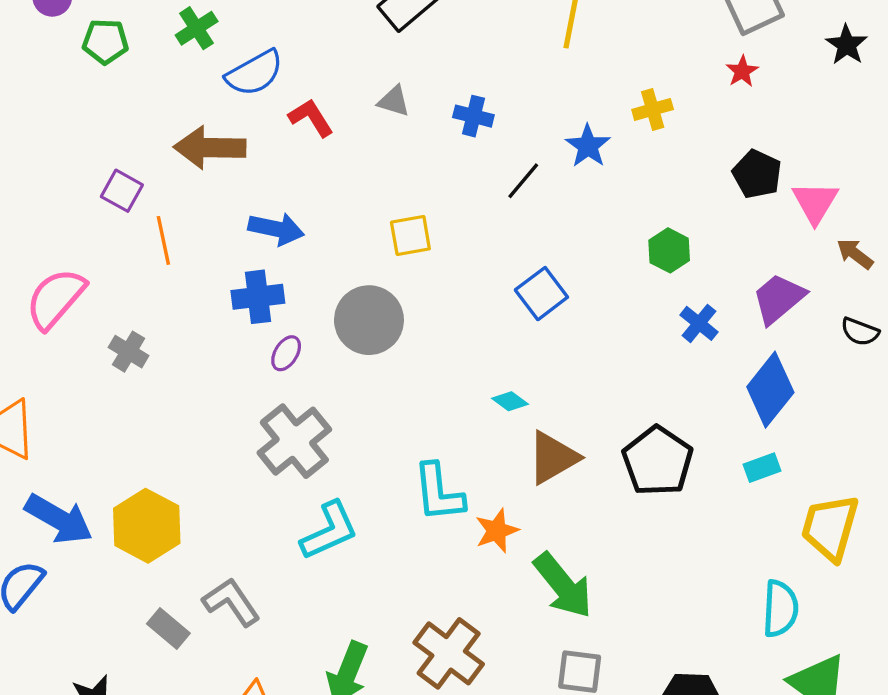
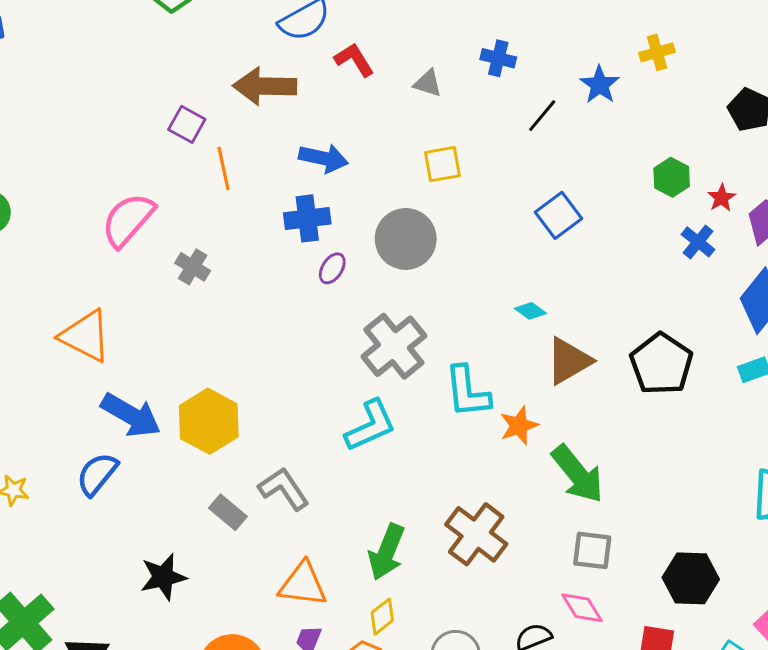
red star: (742, 71) -> (722, 198), moved
gray triangle: (394, 101) -> (428, 83), moved
gray cross: (294, 441) -> (394, 346), moved

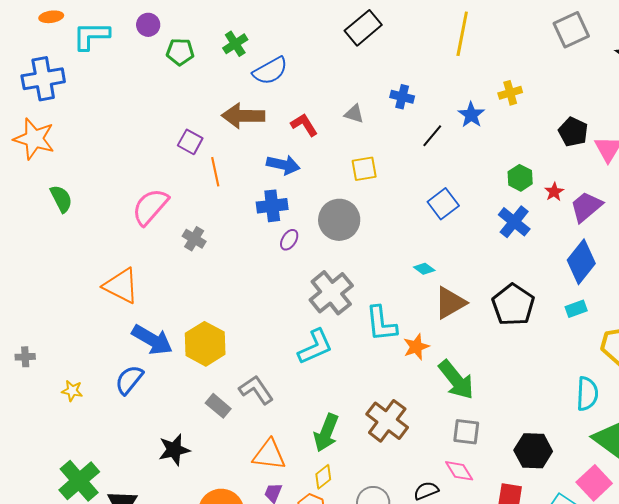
red L-shape: (354, 60) -> (304, 125), moved
blue cross: (698, 242) -> (514, 222), moved, size x1.4

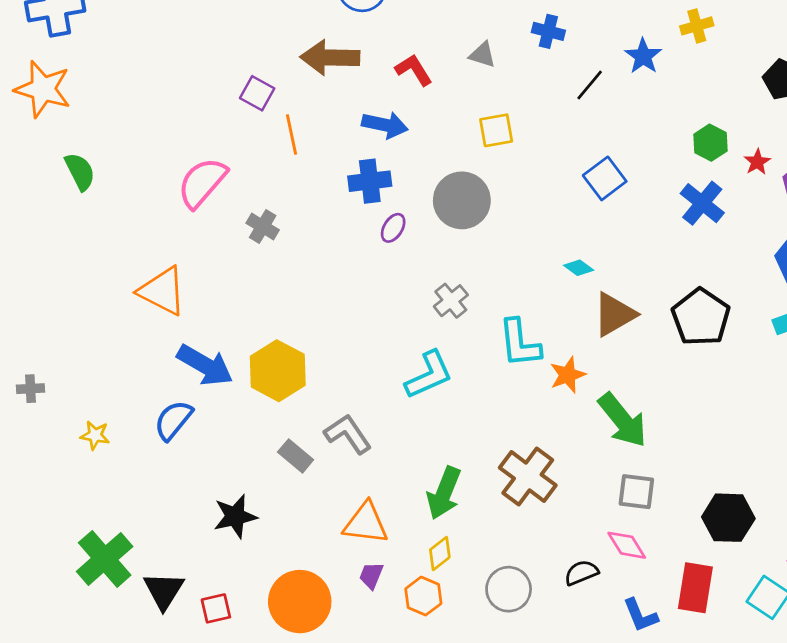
gray cross: (331, 293) -> (451, 301), size x0.6

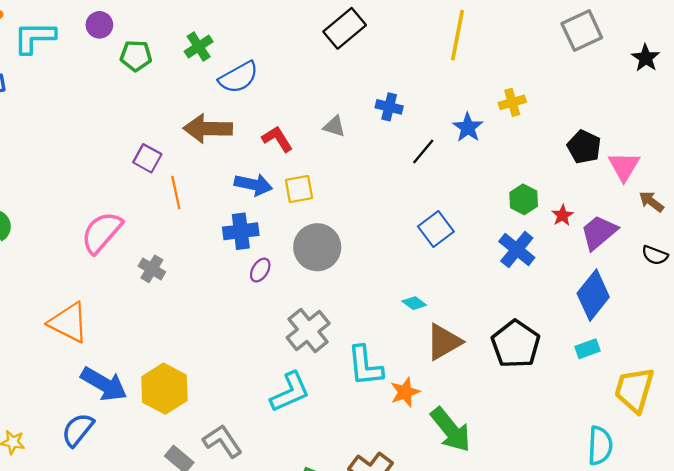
yellow square: (496, 130) -> (299, 189), moved
gray cross: (451, 301) -> (308, 330), size x1.5

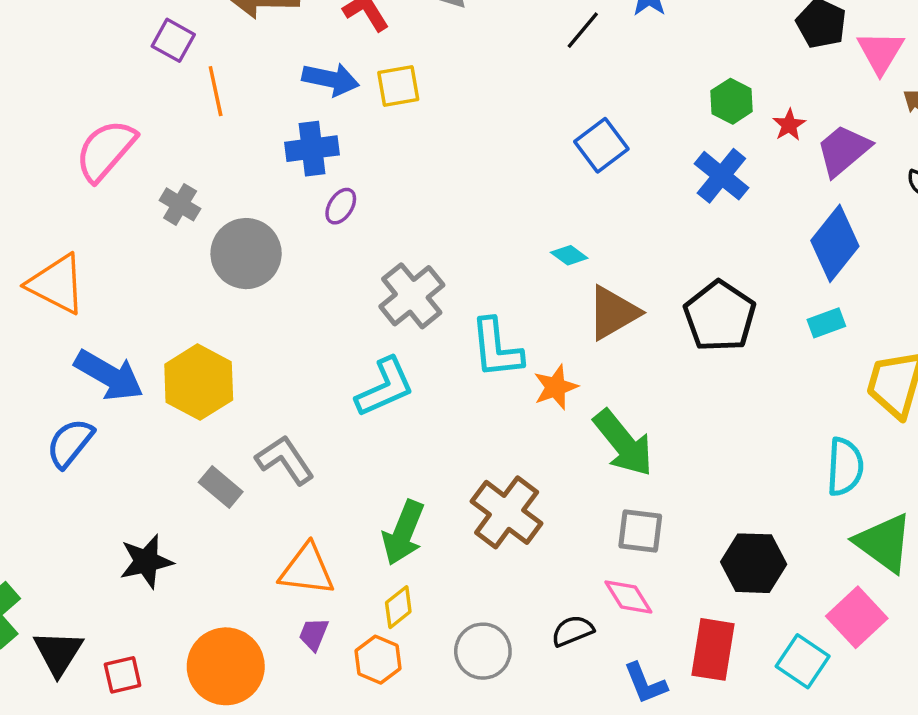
gray circle: (317, 247) -> (246, 254), moved

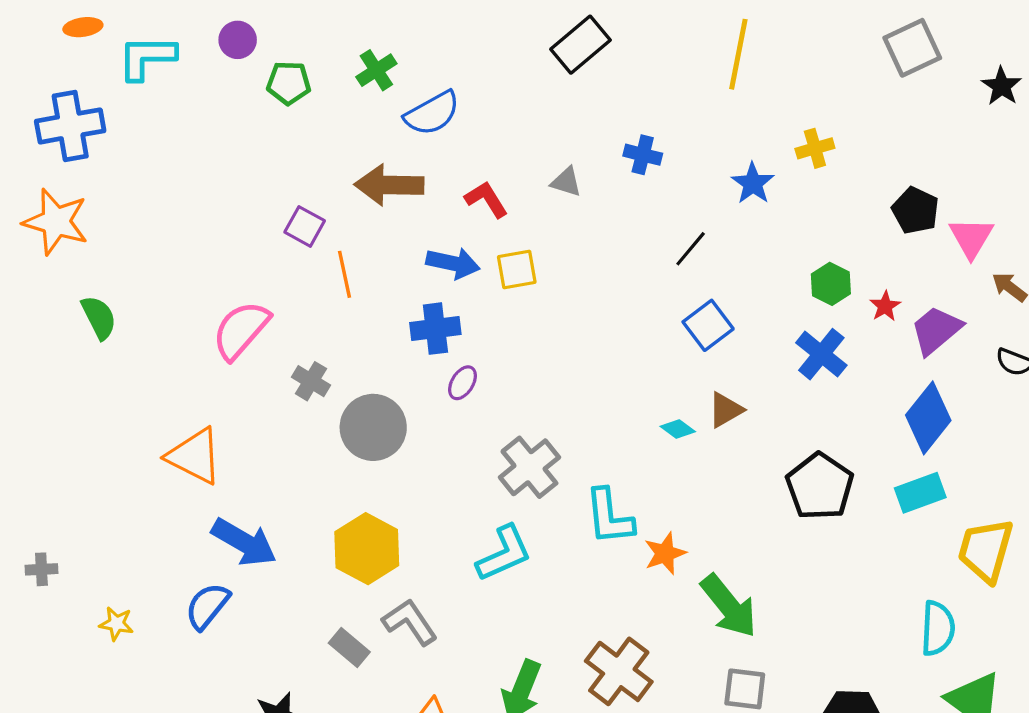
black line: (583, 30) -> (691, 249), moved
brown triangle: (613, 313) -> (726, 410), moved, size x0.7
cyan rectangle: (826, 323) -> (920, 493), size x1.4
yellow hexagon: (199, 382) -> (367, 549), moved

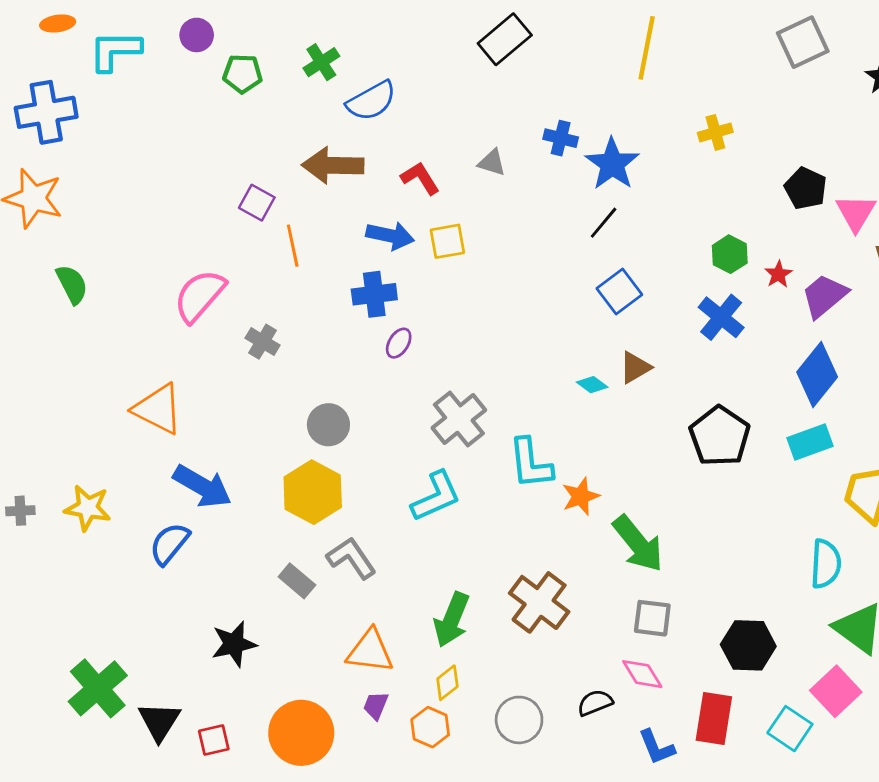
blue star: (753, 183) -> (612, 164), moved, size x1.4
gray circle: (373, 427) -> (328, 425), moved, size x0.7
yellow star: (116, 624) -> (88, 508), moved, size x1.5

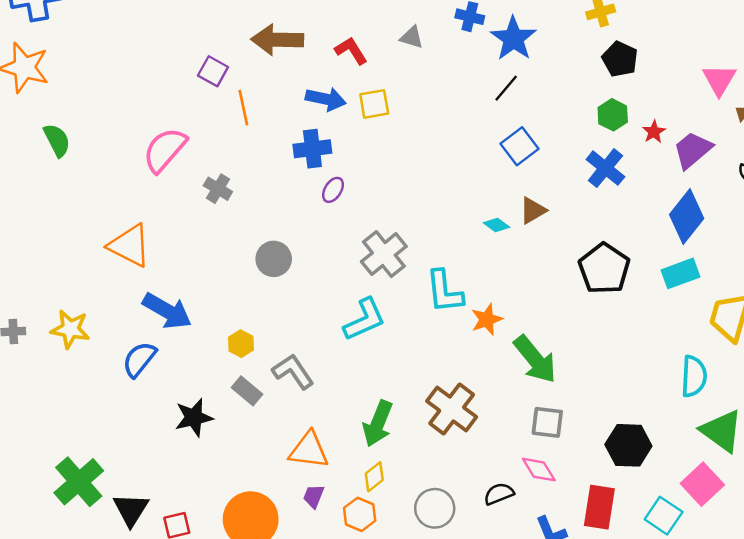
black pentagon: (806, 188) -> (620, 59), moved
yellow hexagon: (313, 492) -> (241, 344), moved, size x0.5
black star: (234, 644) -> (194, 417), moved

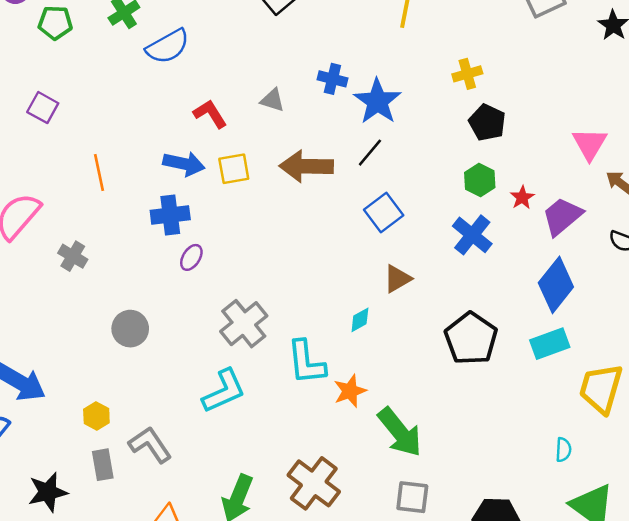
brown arrow: (277, 40) -> (306, 166), moved
purple square: (213, 71) -> (43, 108), moved
cyan diamond: (496, 225) -> (360, 320), moved, turned -65
cyan semicircle: (694, 376) -> (563, 450), size x0.6
gray rectangle: (247, 391) -> (103, 465), turned 40

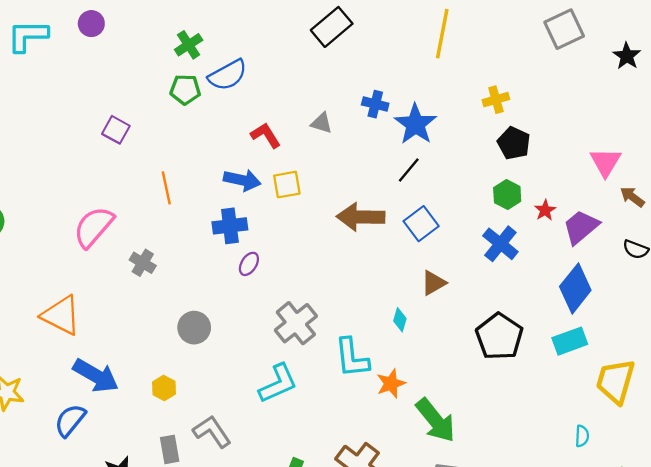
green pentagon: (55, 23) -> (185, 90), moved
brown arrow: (306, 166) -> (361, 217), moved
cyan diamond: (360, 320) -> (400, 320), turned -45
yellow hexagon: (96, 416) -> (164, 388), moved

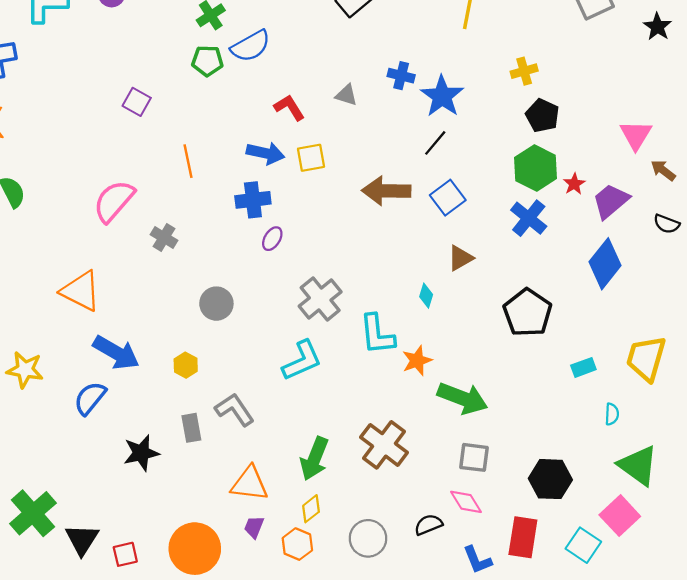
green hexagon: (507, 195) -> (536, 168), size x1.5
cyan rectangle: (570, 341) -> (583, 367), moved, size x0.7
green arrow: (436, 420) -> (463, 398), turned -30

